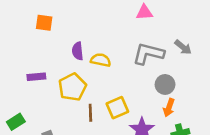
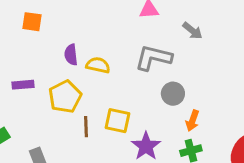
gray arrow: (183, 47) -> (192, 31), moved
yellow square: (117, 108) -> (117, 121), turned 35
orange arrow: (169, 108) -> (192, 121), moved

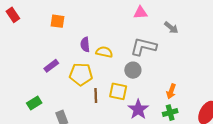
purple rectangle: (23, 85) -> (51, 66), turned -32
gray circle: (173, 94) -> (133, 70), moved
yellow pentagon: (65, 97) -> (81, 74), turned 30

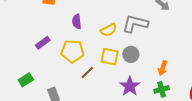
yellow semicircle: (104, 52) -> (109, 30), moved, turned 140
gray circle: (133, 70) -> (131, 54), moved
yellow square: (118, 91) -> (110, 57), moved
brown line: (96, 96) -> (87, 72), turned 48

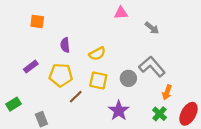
gray L-shape: (135, 24) -> (152, 67), moved, turned 35
gray circle: (131, 54) -> (128, 78), moved
orange arrow: (163, 68) -> (167, 92), moved
green cross: (162, 89) -> (160, 114), moved, turned -32

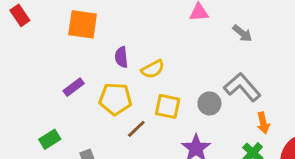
orange square: (37, 21) -> (83, 24), size x1.5
yellow semicircle: (97, 54) -> (153, 69), moved
orange arrow: (167, 92) -> (263, 123), turned -32

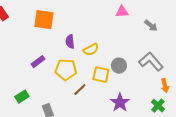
gray circle: (209, 103) -> (119, 66), moved

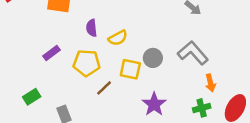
green cross: (158, 106) -> (202, 108), turned 32

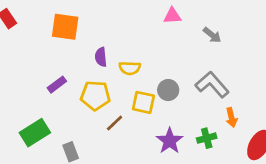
yellow semicircle: (118, 38) -> (130, 68), turned 30
green rectangle: (32, 97) -> (35, 133), size x1.5
green cross: (202, 108) -> (207, 138), moved

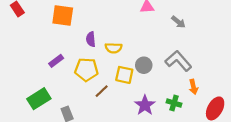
green cross: (207, 138) -> (174, 103), turned 32

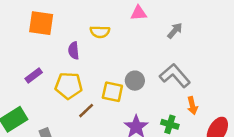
gray arrow: (178, 22) -> (175, 31), turned -88
yellow semicircle: (113, 48) -> (100, 32), moved

